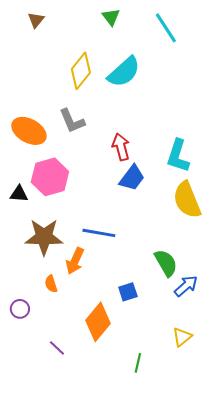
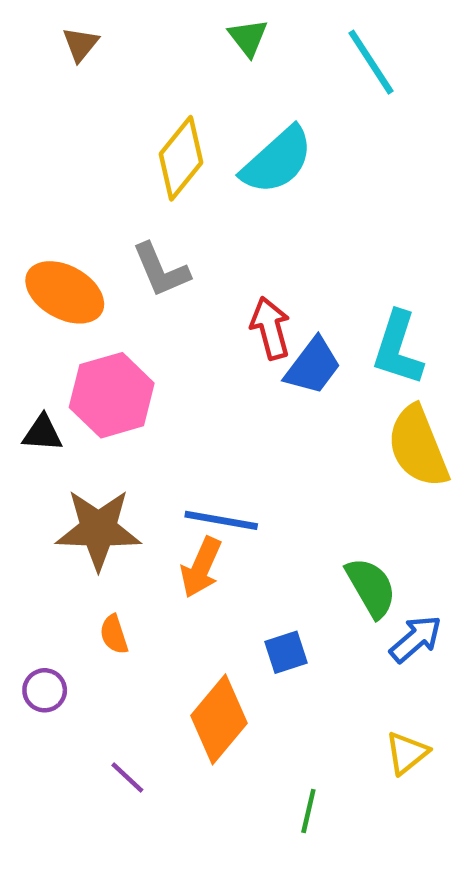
blue trapezoid: (132, 178) -> (313, 366), moved
orange arrow: (75, 261) -> (201, 567), moved

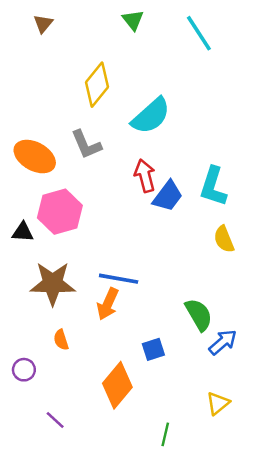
cyan semicircle: (277, 160) -> (151, 116), moved
yellow semicircle: (418, 447) -> (224, 239), size x0.6
purple line: (127, 777) -> (55, 420), moved

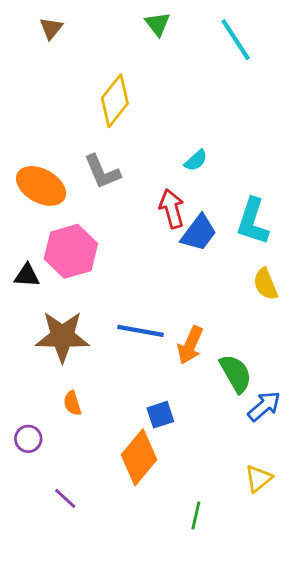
cyan semicircle: (151, 116) -> (196, 160), moved, size x0.5
orange arrow: (108, 304) -> (190, 345), moved
blue square: (153, 349) -> (160, 415), moved

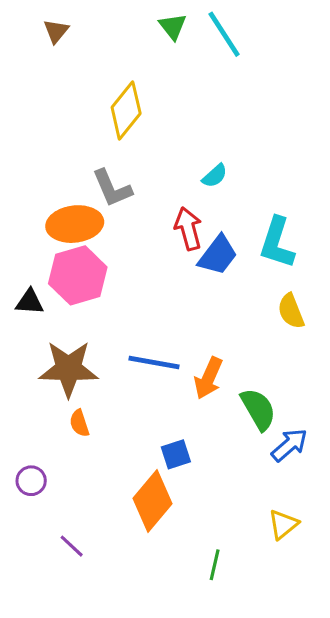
cyan line: (236, 40) -> (224, 34), moved
orange ellipse: (41, 186) -> (75, 224), moved, turned -36
orange semicircle: (72, 403) -> (79, 423), moved

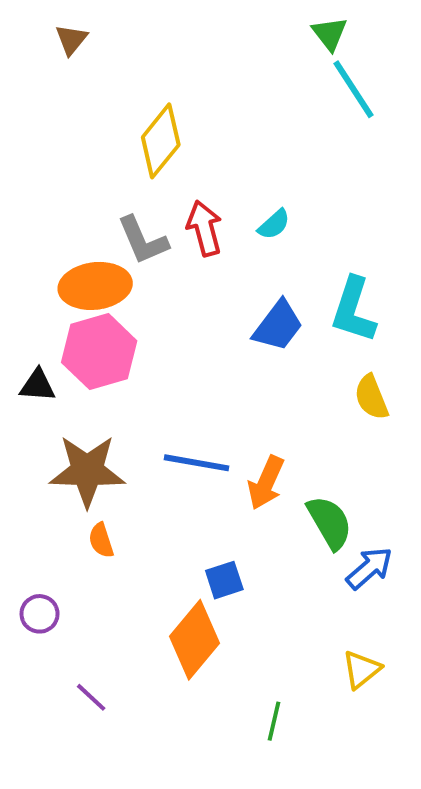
green triangle: (173, 26) -> (330, 34), moved
cyan line: (224, 34) -> (353, 89), moved
red arrow: (188, 229) -> (204, 228), moved

